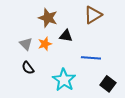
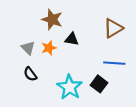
brown triangle: (93, 15) -> (113, 28), moved
blue line: (91, 58) -> (114, 63), moved
black square: (108, 84) -> (99, 84), moved

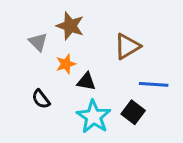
brown triangle: (113, 28) -> (127, 46), moved
black triangle: (72, 39) -> (86, 82), moved
gray triangle: (28, 48) -> (38, 42), moved

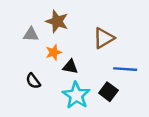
gray triangle: (38, 42) -> (31, 34), turned -42

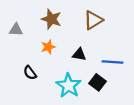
gray triangle: (31, 34) -> (16, 30), moved
brown triangle: (104, 38) -> (93, 20), moved
black triangle: (70, 67) -> (79, 54), moved

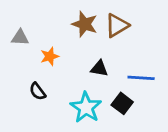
brown star: (51, 19) -> (85, 24), moved
orange star: (48, 47) -> (50, 56), moved

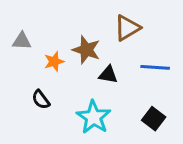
brown star: (85, 24) -> (86, 50), moved
blue line: (141, 78) -> (155, 67), moved
black square: (122, 103) -> (154, 119), moved

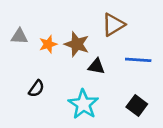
orange star: (54, 62) -> (48, 44), moved
black semicircle: (41, 100) -> (36, 89), turned -108

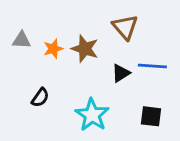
brown triangle: (113, 25) -> (125, 27), turned -40
black triangle: (96, 66) -> (121, 73), moved, turned -42
black square: (137, 106) -> (151, 116), turned -30

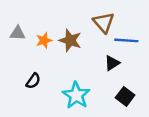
blue line: (152, 66) -> (126, 40), moved
black triangle: (121, 73) -> (112, 63), moved
black square: (151, 116) -> (125, 96), turned 30

